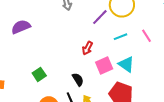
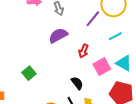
purple semicircle: (21, 27) -> (58, 35), moved
green square: (39, 74) -> (29, 73), moved

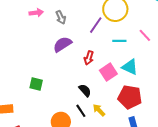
cyan line: (115, 36) -> (119, 41), turned 32
green square: (29, 73) -> (36, 84), turned -32

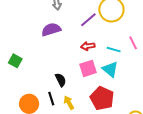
cyan line: (119, 41) -> (114, 50), moved
red arrow: (89, 58) -> (88, 46), moved, turned 48

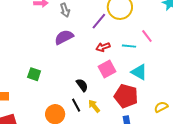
cyan triangle: (110, 69) -> (139, 72), moved

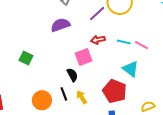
pink line: (147, 36) -> (142, 45), moved, turned -32
pink square: (107, 69) -> (84, 57), moved

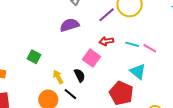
pink square: (84, 57) -> (91, 58), turned -36
black line: (64, 94) -> (70, 94), turned -32
yellow arrow: (82, 97) -> (58, 77), moved

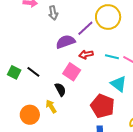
purple semicircle: (69, 25) -> (66, 42), moved
yellow arrow: (58, 77) -> (51, 106), moved
black line: (70, 94) -> (33, 72), moved

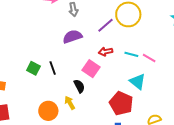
purple semicircle: (66, 42) -> (72, 37), moved
black line: (33, 72) -> (53, 68), turned 32

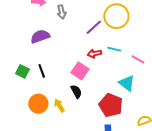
purple semicircle: (72, 37) -> (40, 36), moved
cyan line: (131, 54) -> (114, 49), moved
black semicircle: (79, 86) -> (76, 92), moved
orange circle: (48, 111) -> (38, 104), moved

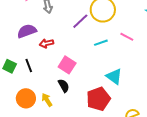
cyan line: (114, 49) -> (101, 43), turned -32
red arrow: (94, 54) -> (46, 43), moved
pink line: (138, 59) -> (127, 37), moved
red pentagon: (111, 105) -> (98, 99), turned 30

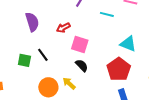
purple semicircle: (27, 31) -> (32, 22), turned 108
red arrow: (46, 43) -> (63, 28), moved
cyan line: (101, 43) -> (107, 14), turned 48

